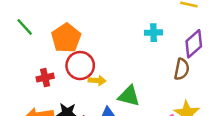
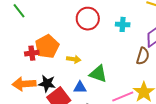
orange pentagon: (66, 38) -> (47, 47), moved
red circle: (80, 66) -> (88, 19), moved

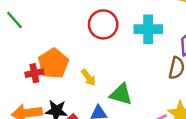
cyan cross: (123, 24) -> (148, 29), size x1.5
yellow arrow: (74, 59) -> (88, 78), turned 48

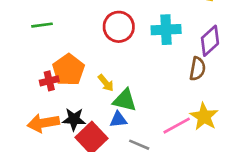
green line: (14, 20) -> (42, 25), moved, turned -54
green triangle: (121, 94) -> (125, 100), moved

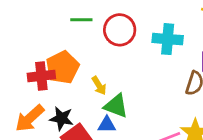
green line: (42, 25) -> (81, 20), moved
red cross: (49, 81) -> (41, 76), size x1.4
orange arrow: (43, 123) -> (30, 118), turned -40

